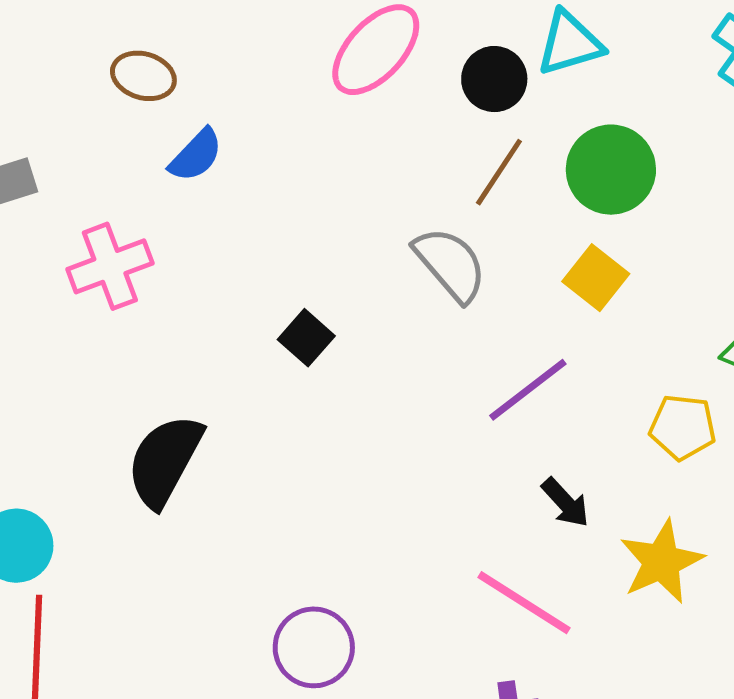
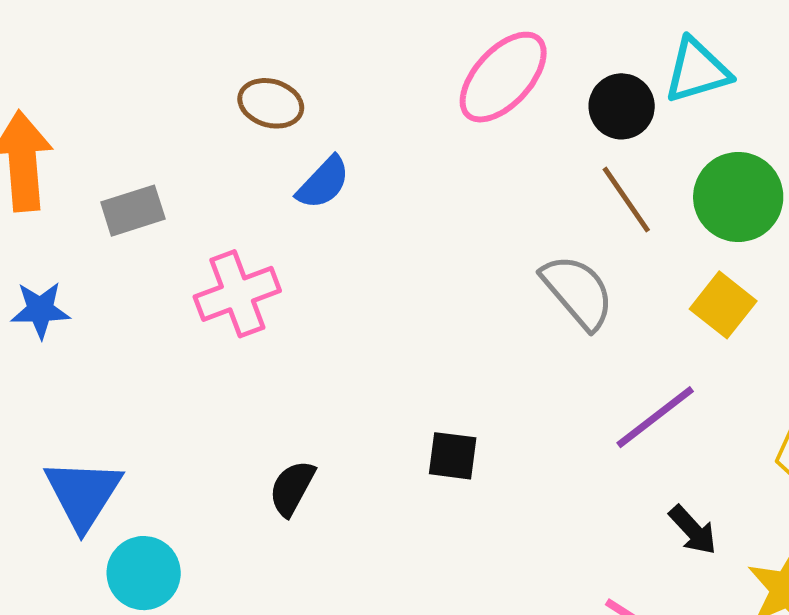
brown line: (499, 172) -> (626, 200), turned -68
black square: (306, 338) -> (453, 456), moved, turned -34
black semicircle: (165, 461) -> (292, 488), size x0.6

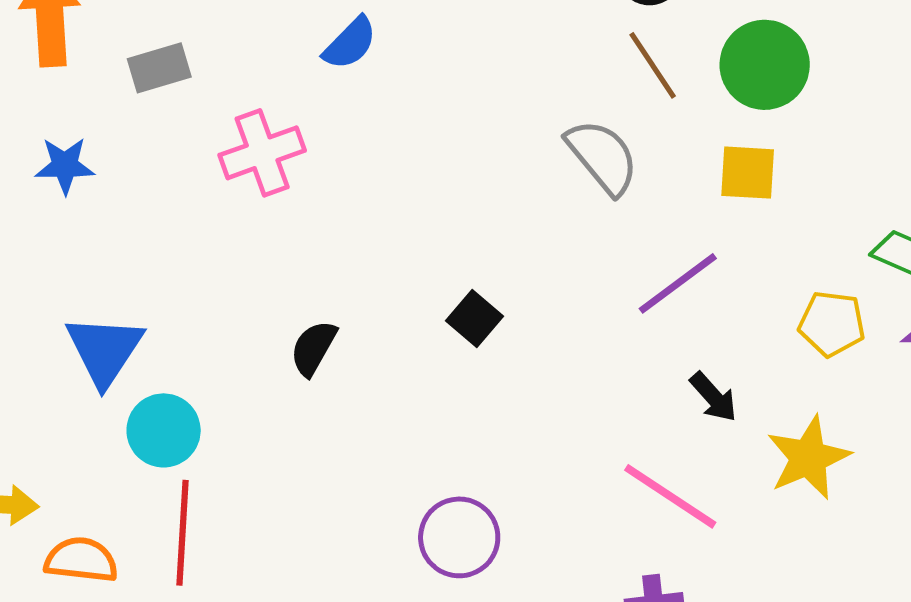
yellow square: (723, 305) -> (748, 173), turned -36
black square: (453, 456) -> (475, 319), turned 32

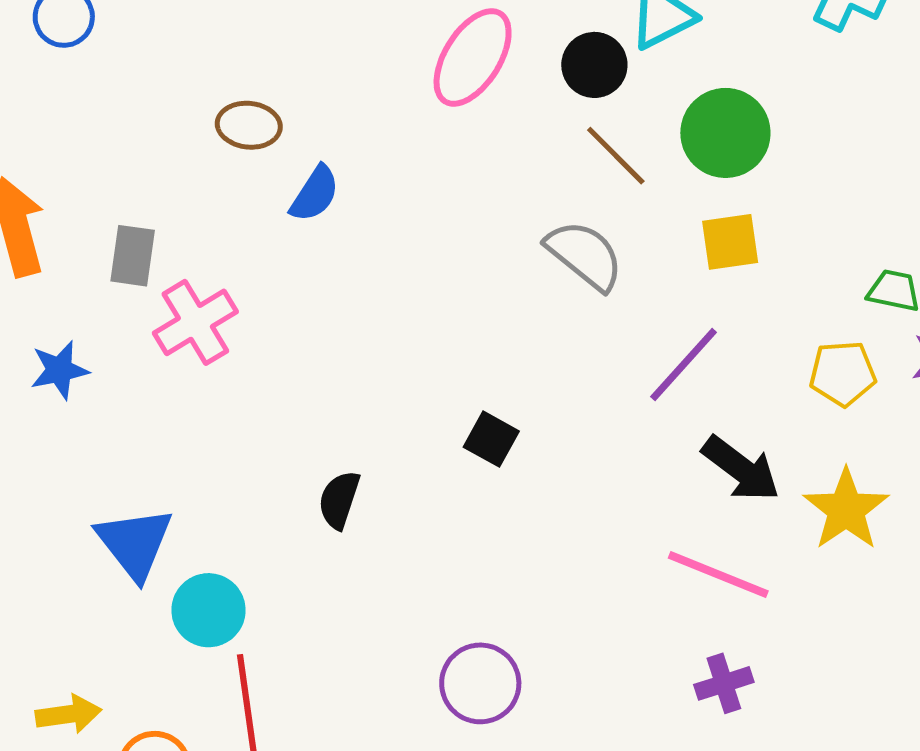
gray rectangle: (159, 68) -> (133, 256), turned -54
pink cross: (262, 153) -> (195, 322), moved
black arrow: (713, 397) -> (741, 469), size x1.5
purple circle: (459, 537) -> (480, 683), moved

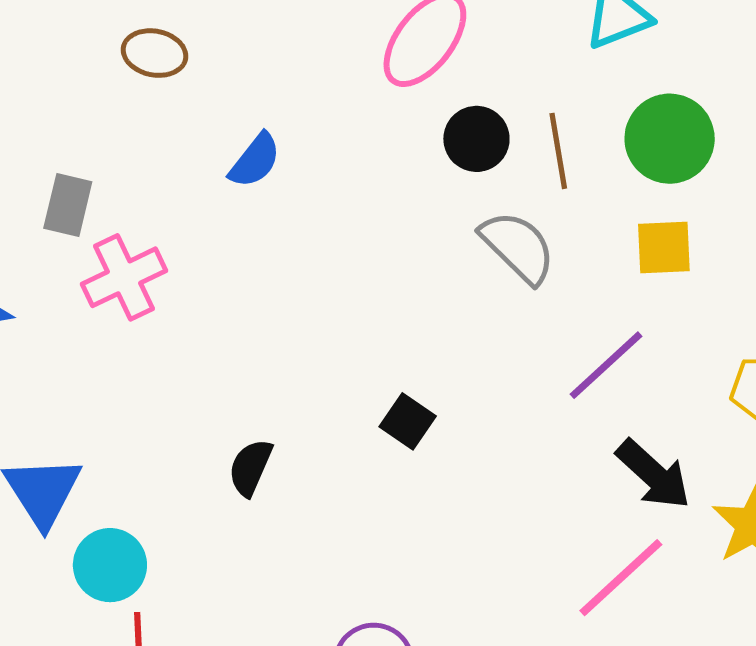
black circle: (594, 65) -> (476, 139), moved
brown ellipse: (249, 125) -> (154, 53), moved
brown line: (616, 156) -> (558, 151), turned 30
pink line: (718, 575) -> (621, 578), turned -70

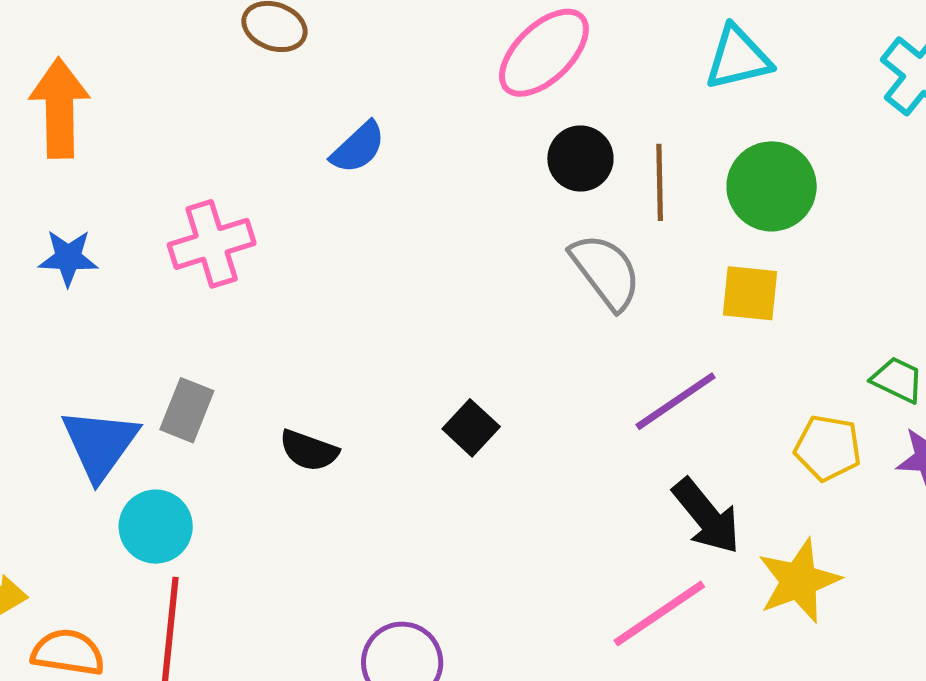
gray rectangle: (68, 205) -> (187, 410), moved
black semicircle: (250, 467) -> (309, 451), turned -102

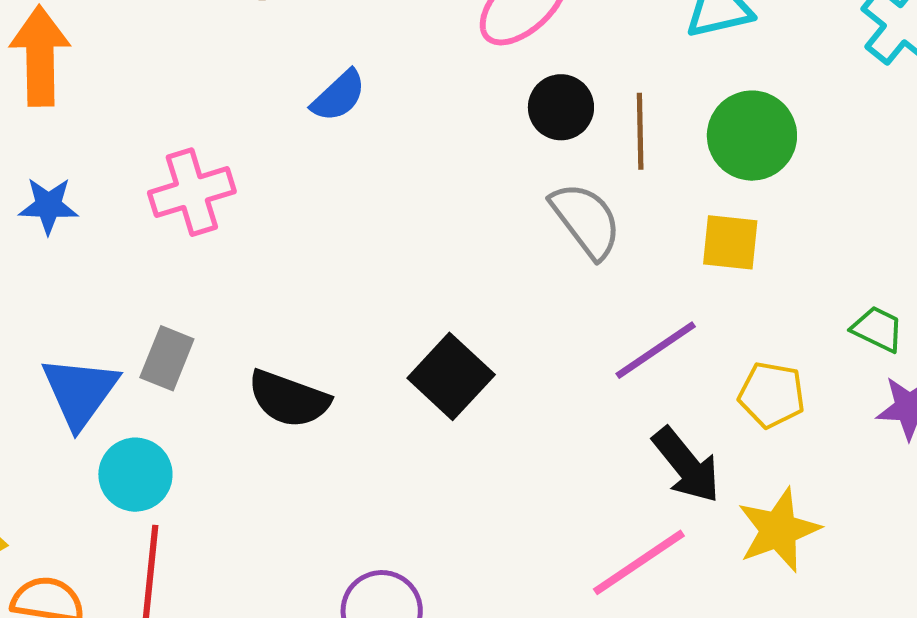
black square: (471, 428) -> (451, 376), size x1.5
yellow pentagon: (828, 448) -> (772, 395), moved
black semicircle: (309, 451) -> (289, 399), size x1.4

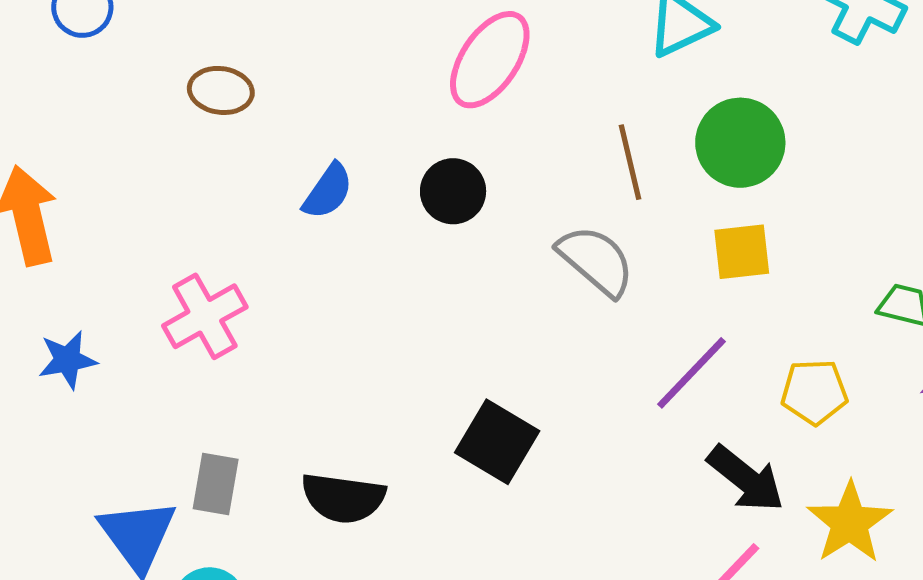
black circle: (561, 107) -> (453, 191), moved

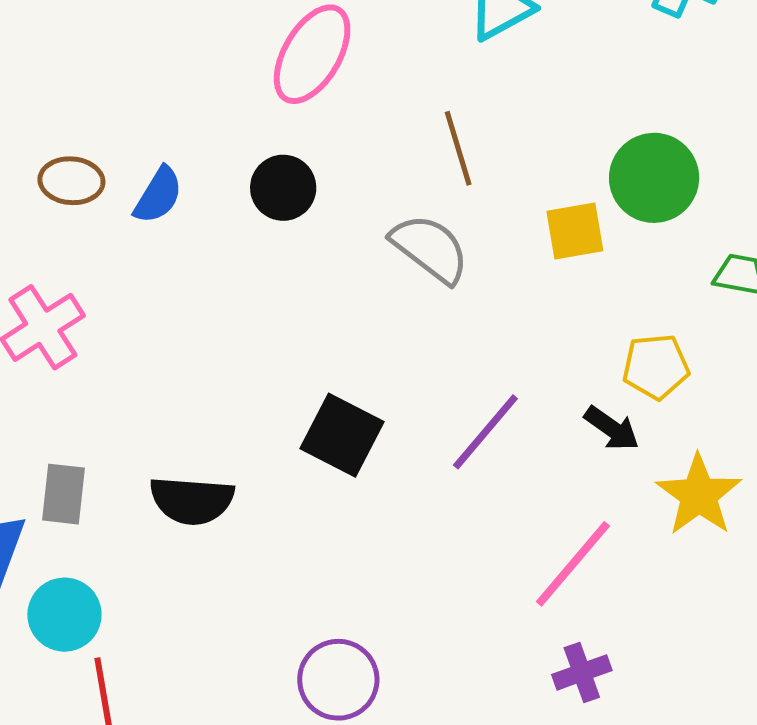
brown ellipse: (221, 90) -> (71, 181), moved
green circle: (740, 143) -> (654, 178), moved
purple line: (692, 373) -> (485, 432), moved
black arrow: (746, 479) -> (612, 428), moved, size x0.7

